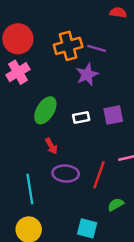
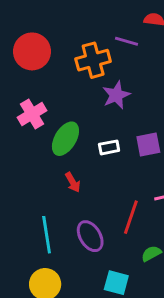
purple line: (97, 48) -> (127, 41), moved
pink cross: (18, 72) -> (32, 114), moved
purple ellipse: (66, 173) -> (90, 236), moved, turned 55

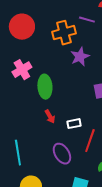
green ellipse: (65, 139) -> (45, 87), turned -35
white rectangle: (109, 147) -> (74, 124), moved
cyan line: (47, 235) -> (18, 153), moved

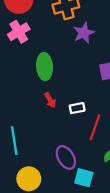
pink cross: (22, 70) -> (19, 32), moved
purple ellipse: (62, 154) -> (66, 157), moved

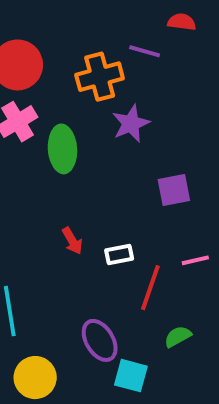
green ellipse: (45, 67) -> (62, 149), moved

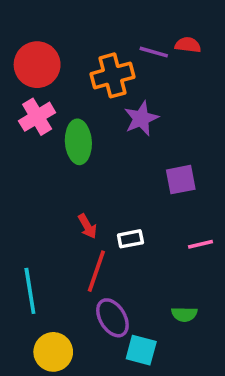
red semicircle: (182, 22) -> (188, 45), moved
red line: (150, 288) -> (96, 271), moved
green semicircle: (178, 336) -> (184, 314), turned -150

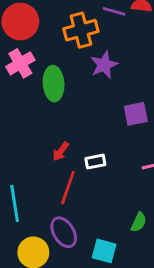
red arrow: (87, 226) -> (61, 151), turned 66
green semicircle: (184, 314) -> (139, 222), turned -66
purple ellipse: (112, 318) -> (64, 232), moved

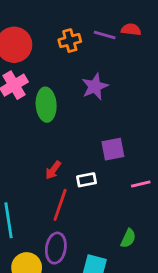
orange cross: (81, 30) -> (70, 41), moved, size x0.7
purple square: (136, 114) -> (113, 149), moved
purple ellipse: (64, 232) -> (56, 248), turned 40

